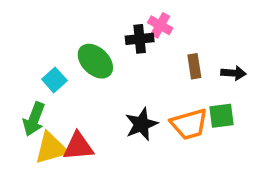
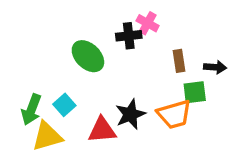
cyan square: (54, 80) -> (64, 105), moved
green square: (222, 116) -> (195, 92), moved
red triangle: (78, 146) -> (102, 130), moved

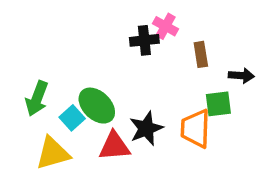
green ellipse: (88, 56) -> (97, 106), moved
brown rectangle: (179, 61) -> (201, 54), moved
green arrow: (31, 110) -> (37, 99), moved
orange trapezoid: (174, 114) -> (195, 128), turned 108

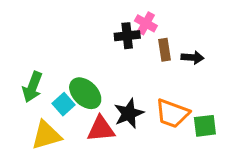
brown rectangle: (201, 54) -> (164, 50), moved
black arrow: (241, 76) -> (192, 57), moved
green square: (218, 104) -> (205, 126), moved
orange trapezoid: (195, 128) -> (172, 113), turned -72

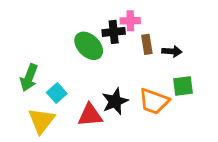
pink cross: (146, 23) -> (130, 21), turned -30
green ellipse: (85, 93) -> (89, 46), moved
green square: (205, 126) -> (183, 86), moved
yellow triangle: (46, 135) -> (41, 121), turned -36

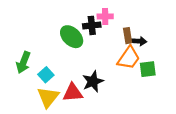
brown rectangle: (147, 44) -> (128, 36), moved
orange trapezoid: (154, 101) -> (129, 58), moved, turned -75
yellow triangle: (41, 121) -> (48, 97), moved

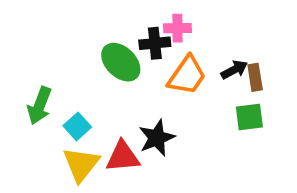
brown rectangle: (128, 36) -> (255, 77), moved
black arrow: (139, 41) -> (234, 70), turned -32
orange trapezoid: (129, 58) -> (187, 75), moved

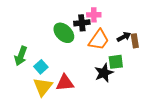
green square: (249, 117) -> (116, 62), moved
black star: (157, 138) -> (104, 73), moved

